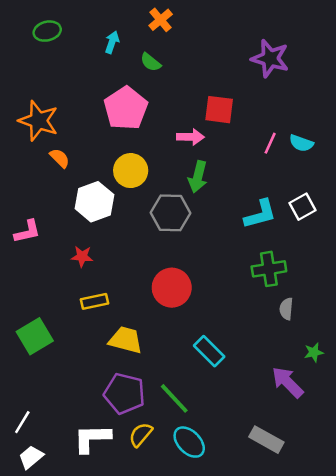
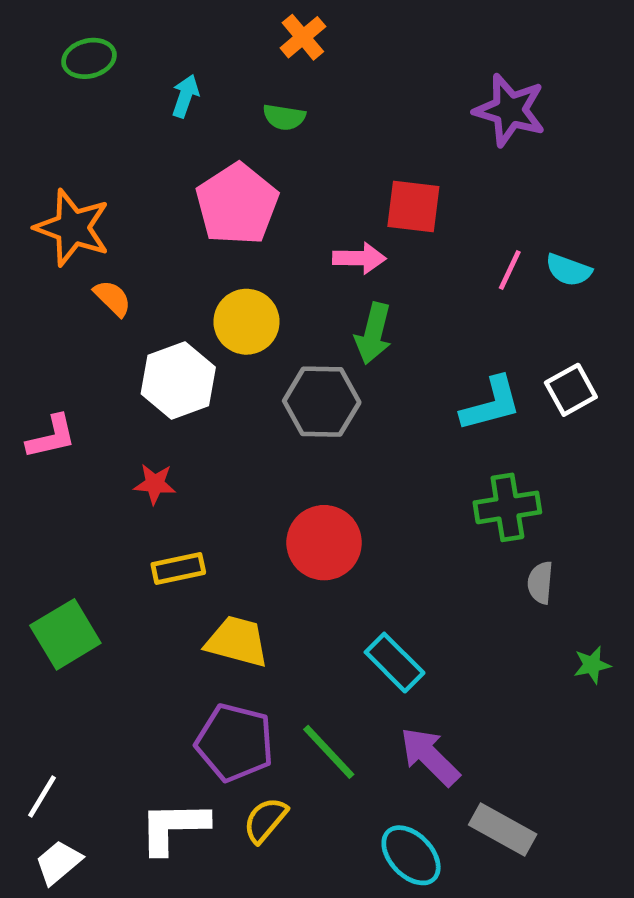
cyan arrow: (112, 42) -> (185, 96), moved
green semicircle: (151, 62) -> (284, 117), turned -30
purple arrow: (288, 382) -> (430, 757), moved
cyan ellipse: (189, 442) -> (411, 855), moved

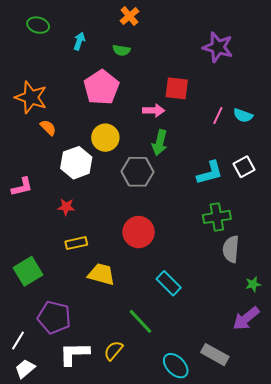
green ellipse: (89, 58) -> (38, 25), turned 30
gray semicircle: (540, 583) -> (231, 249), size x1.5
purple pentagon: (235, 742) -> (54, 317), moved
purple arrow: (430, 757) -> (246, 318), moved, turned -84

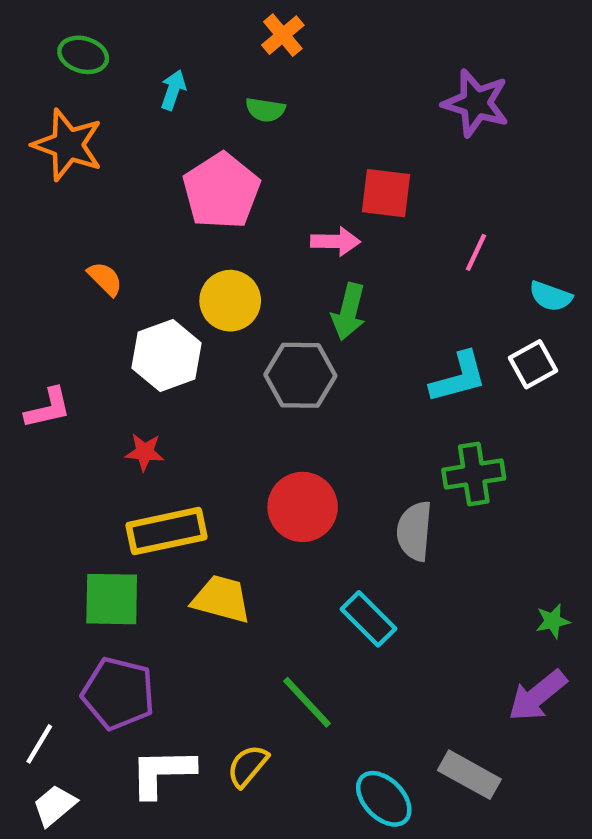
orange star: (31, 97) -> (68, 145), moved
cyan semicircle: (243, 115) -> (551, 296), moved
yellow rectangle: (76, 243) -> (167, 531), size x1.6
gray semicircle: (231, 249) -> (415, 531), moved
green square: (28, 271) -> (112, 599), moved, turned 32

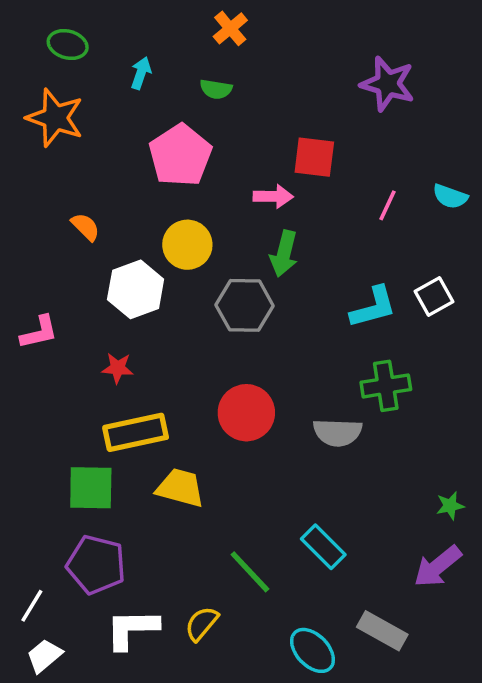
cyan semicircle: (551, 296) -> (450, 196), moved
gray semicircle: (415, 531) -> (338, 432), turned -93
cyan rectangle: (368, 619) -> (323, 547), moved

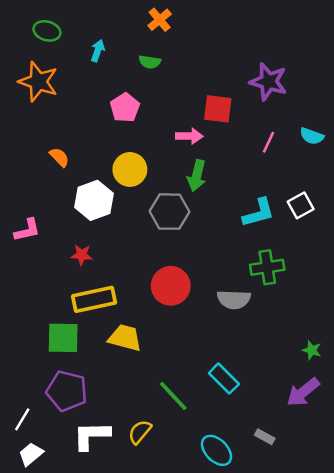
purple star: (388, 84) -> (268, 82), moved
pink pentagon: (180, 155) -> (125, 108), size x0.7
green star: (450, 506) -> (312, 350), turned 30
gray rectangle: (382, 631) -> (265, 437), size x0.6

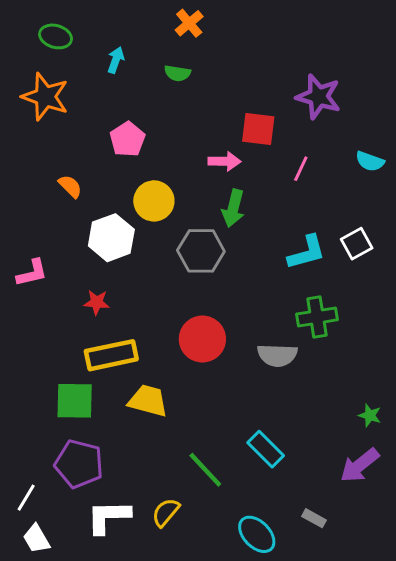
pink pentagon: (125, 108) -> (128, 139), moved
pink line: (268, 142) -> (301, 169), moved
white trapezoid: (31, 454) -> (36, 539), turned -80

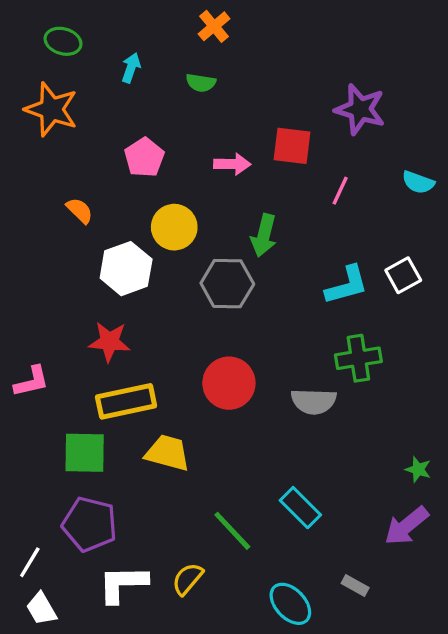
pink arrow: (224, 161) -> (232, 164), moved
pink L-shape: (32, 273) -> (32, 381), moved
red star: (97, 302) -> (110, 342), size x1.4

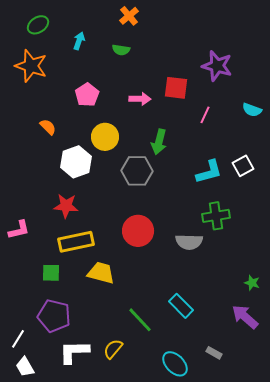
green ellipse: (63, 41) -> (38, 25), turned -50
green square: (85, 453) -> (51, 273), size x0.7
purple arrow: (407, 526) -> (245, 317), turned 80

